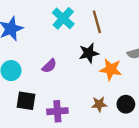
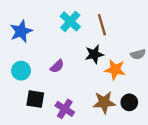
brown star: (99, 104) -> (104, 102), size x1.5
purple cross: (57, 111) -> (65, 109), turned 36

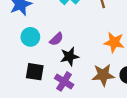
black star: (94, 54) -> (70, 56), moved
cyan circle: (21, 71) -> (30, 37), moved

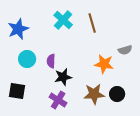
purple semicircle: (56, 39) -> (51, 61), turned 136
black square: (35, 72) -> (17, 91), moved

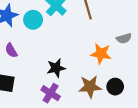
cyan circle: (27, 59) -> (33, 20), moved
purple semicircle: (51, 61) -> (11, 50), moved, turned -32

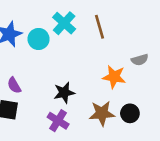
purple semicircle: (11, 50) -> (14, 85), moved

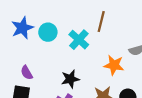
cyan cross: (64, 23) -> (79, 40), moved
brown line: (99, 27) -> (101, 22), turned 30

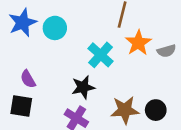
cyan cross: (79, 40) -> (101, 55), moved
orange star: (114, 65) -> (138, 43), moved, turned 30

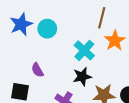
purple semicircle: (28, 79) -> (37, 70), moved
black star: (83, 87) -> (82, 77), moved

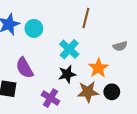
orange star: (115, 41) -> (98, 68), moved
purple semicircle: (37, 70) -> (25, 68), size x1.5

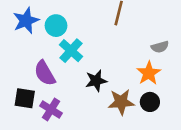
cyan cross: (69, 49) -> (71, 51), moved
orange star: (98, 68) -> (149, 73), moved
purple cross: (50, 98) -> (51, 109), moved

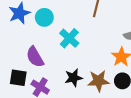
cyan cross: (71, 51) -> (69, 38), moved
black star: (96, 81) -> (73, 78), moved

